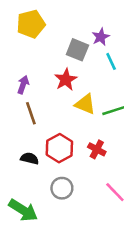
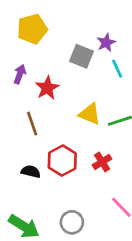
red star: (66, 80) -> (47, 88), moved
purple arrow: (23, 85) -> (20, 74), moved
red cross: (97, 149) -> (102, 162), turned 30
gray circle: (62, 188) -> (72, 222), moved

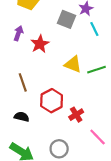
brown line: (32, 124) -> (23, 82), moved
red cross: (102, 162) -> (76, 115), moved
black semicircle: (31, 172) -> (22, 117), moved

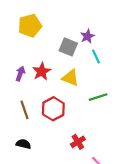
purple arrow: (18, 33) -> (20, 74), moved
yellow triangle: (73, 64) -> (70, 78), moved
red hexagon: (52, 101) -> (53, 109), moved

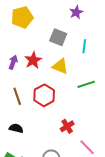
purple star: (87, 36) -> (76, 12), moved
cyan line: (96, 57) -> (84, 46), turned 32

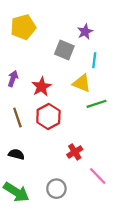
purple star: (76, 12) -> (85, 32), moved
red star: (33, 60) -> (42, 87), moved
yellow triangle: (60, 66) -> (82, 83), moved

